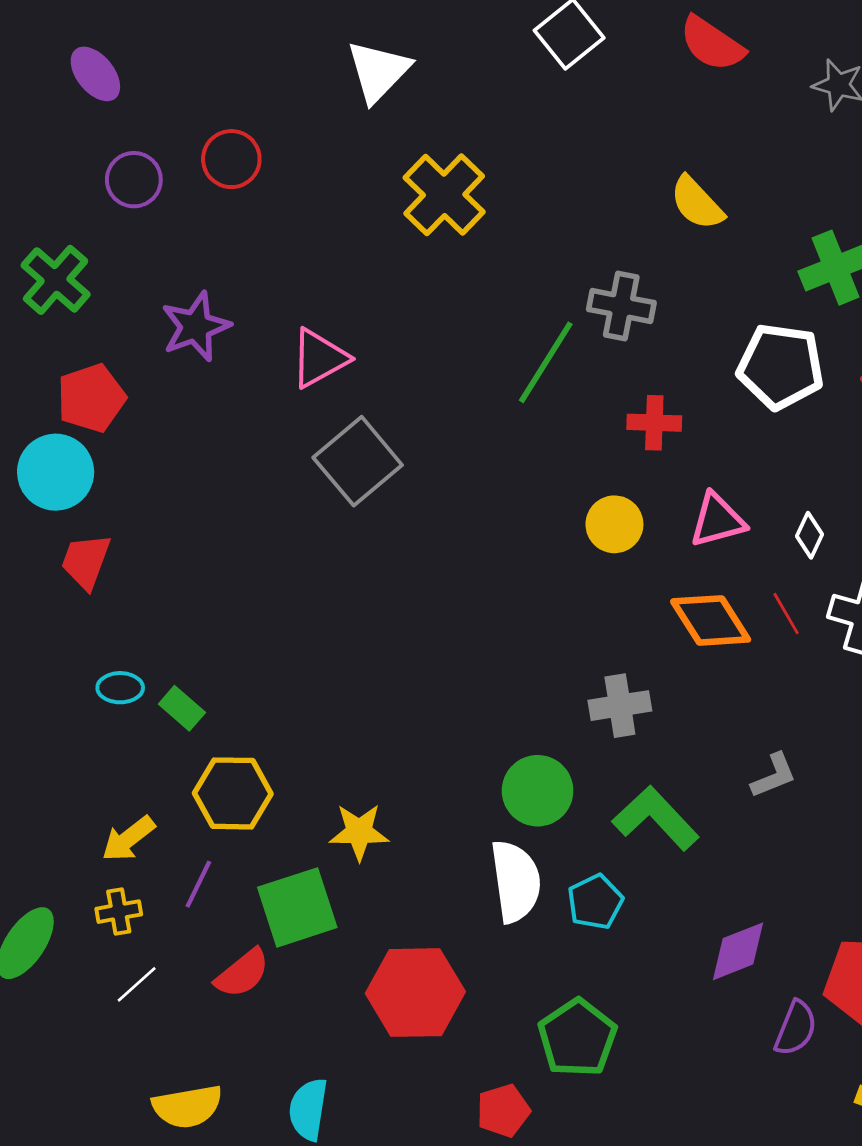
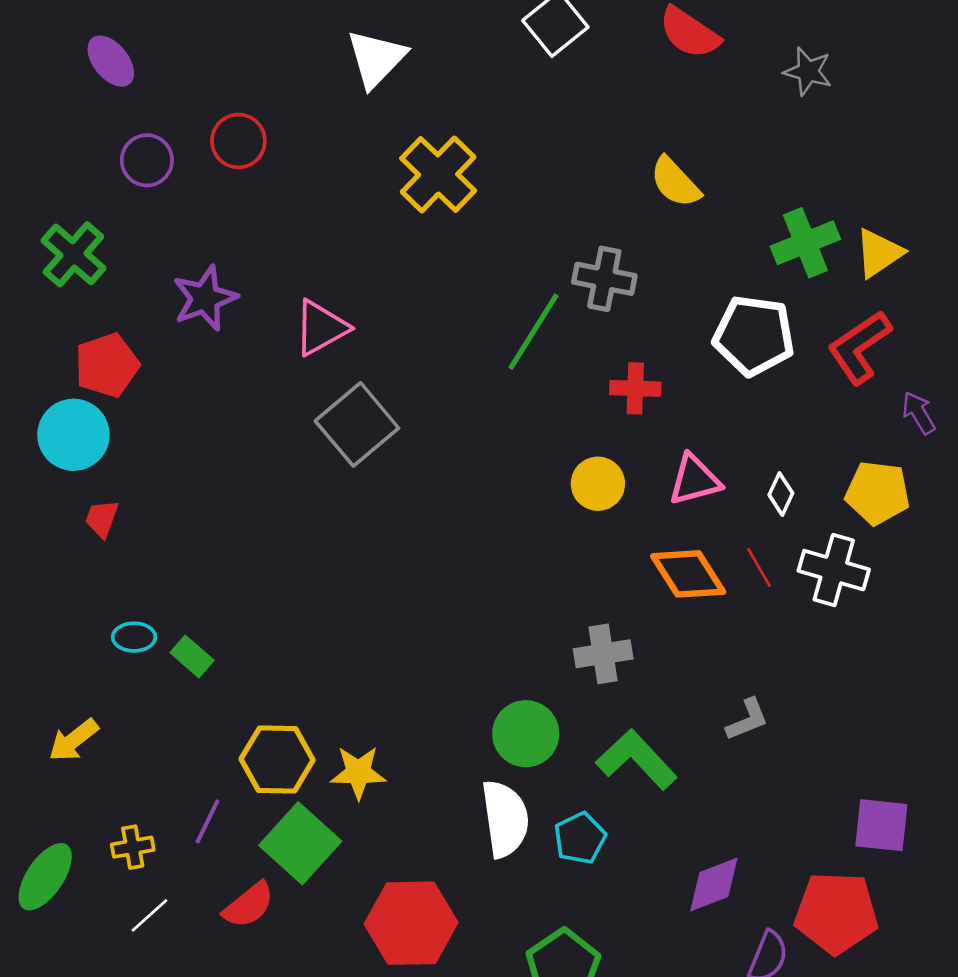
red trapezoid: (86, 561) -> (102, 519), size x0.7
yellow hexagon: (233, 793) -> (277, 759), moved
yellow arrow: (128, 839) -> (73, 740), moved
green square: (297, 907) -> (300, 843), turned -30

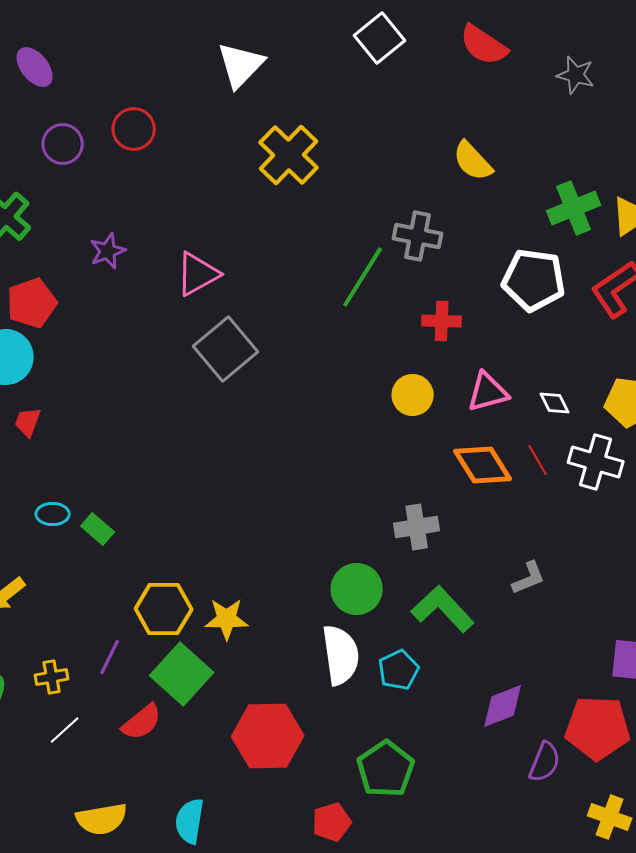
purple star: (205, 298) -> (108, 251), size x0.7
white diamond: (781, 494) -> (555, 403), turned -52

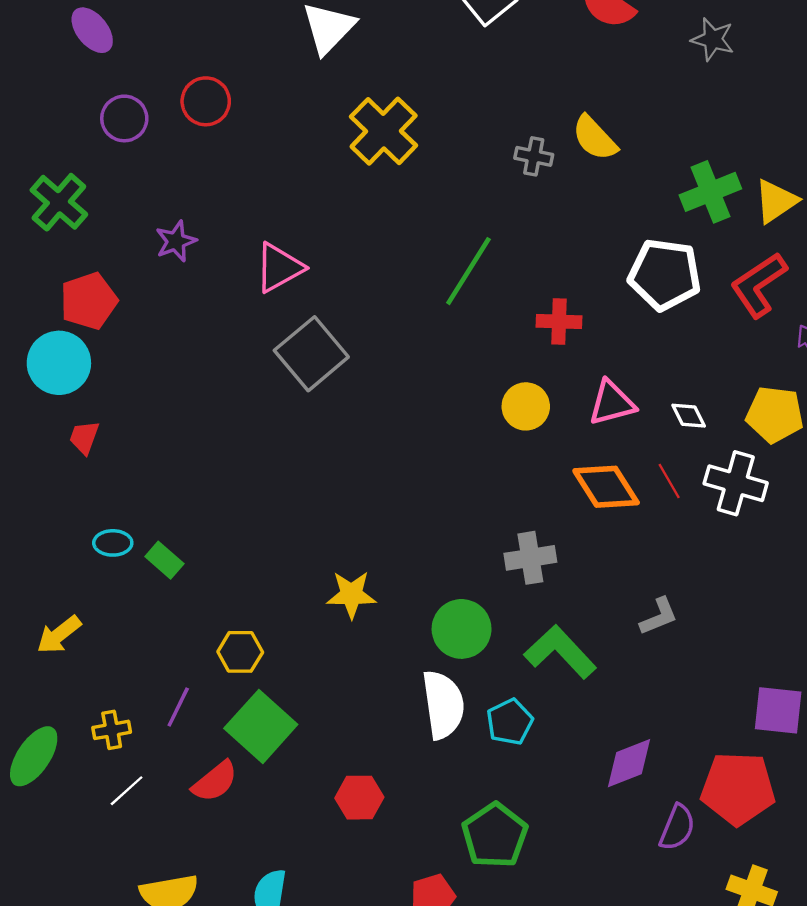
gray cross: (418, 236) -> (534, 156), moved, size x0.7
yellow hexagon: (164, 609) -> (240, 652), size x0.7
yellow star: (227, 619) -> (351, 595), moved
red hexagon: (268, 736) -> (359, 798), size x0.6

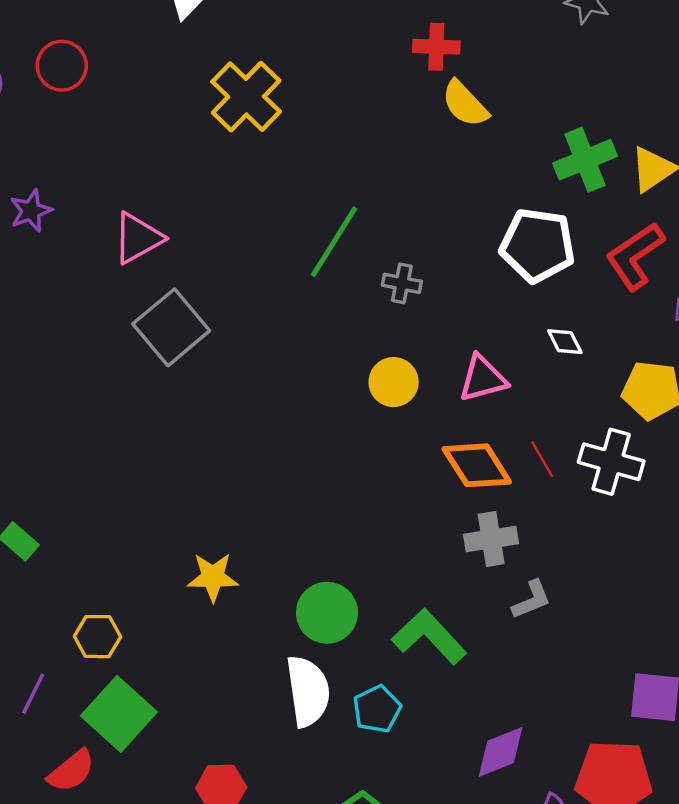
gray cross: (534, 156) -> (402, 283), moved
red cross: (559, 322) -> (436, 47), moved
white diamond: (689, 416) -> (565, 342), moved
gray cross: (530, 558) -> (491, 539), moved

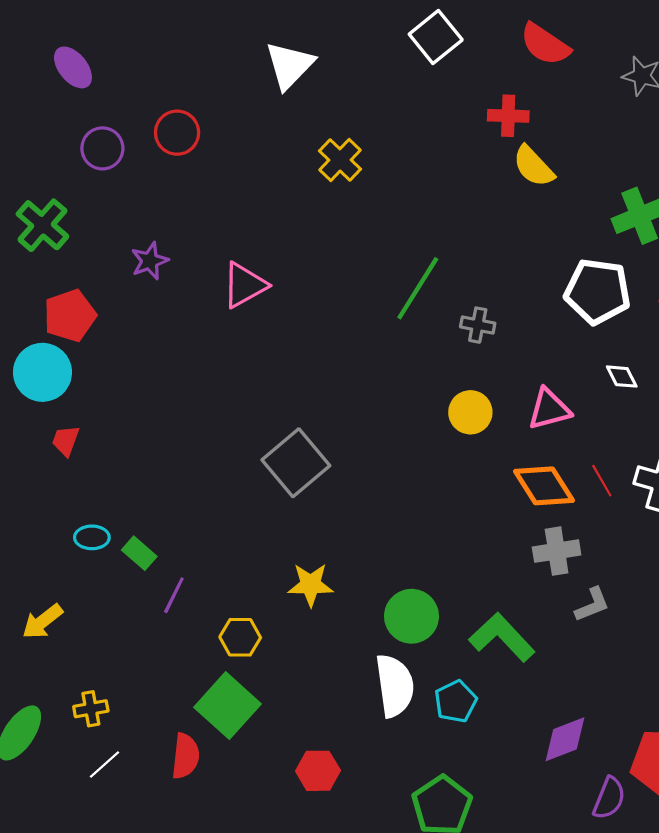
yellow cross: (246, 97) -> (340, 160), size x0.7
gray square: (171, 327) -> (296, 463), moved
yellow hexagon: (97, 637) -> (240, 637), moved
purple line: (33, 694) -> (174, 595), moved
red semicircle: (71, 771) -> (185, 756), turned -45

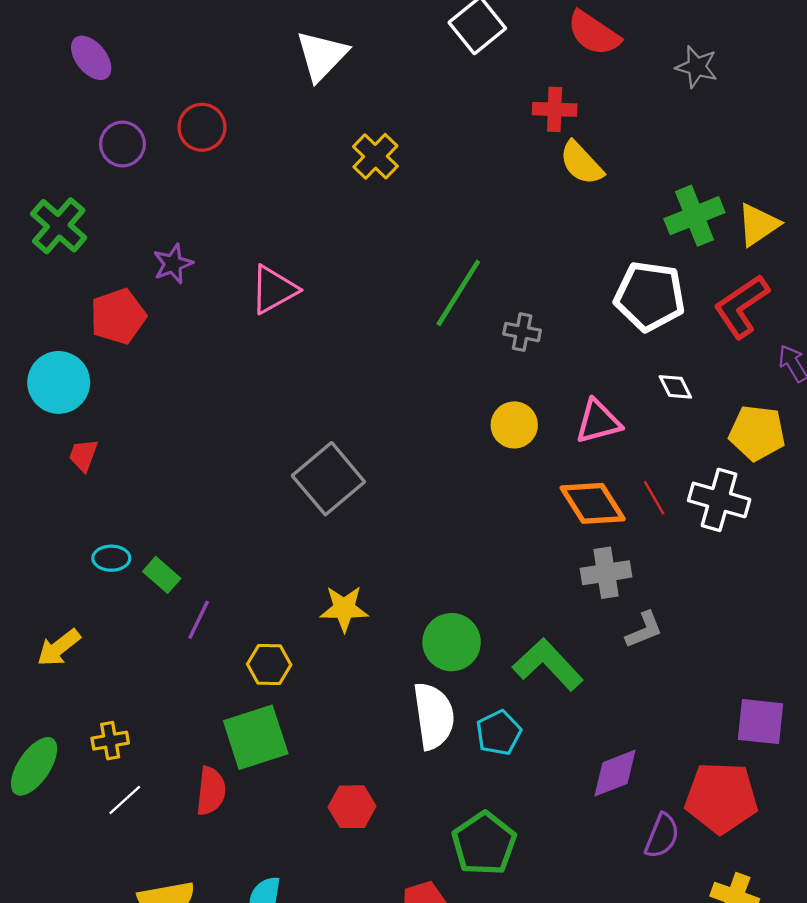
red pentagon: (70, 316) -> (118, 316), moved
green square: (228, 706) -> (256, 737), turned 30

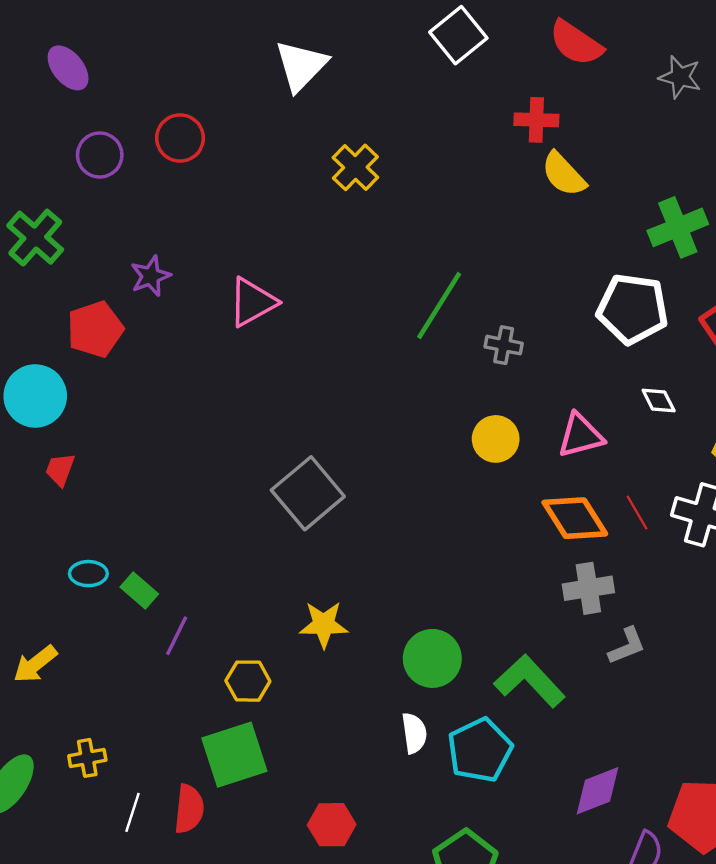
white semicircle: (434, 716) -> (414, 733), size x0.6
cyan pentagon: (499, 733) -> (480, 750), size x1.4
white line: (125, 800) -> (133, 812), moved, turned -30

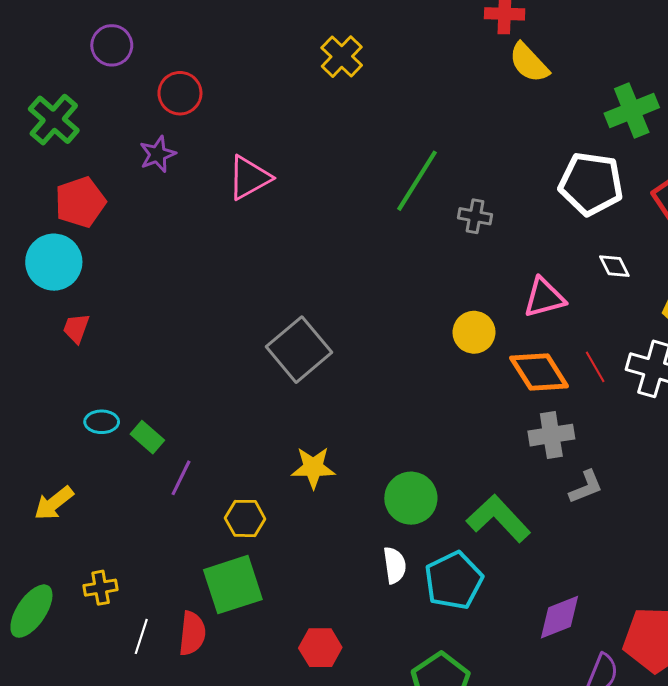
red circle: (180, 138) -> (180, 93), moved
red pentagon: (95, 329) -> (80, 202), moved
yellow circle: (496, 439) -> (474, 332), moved

